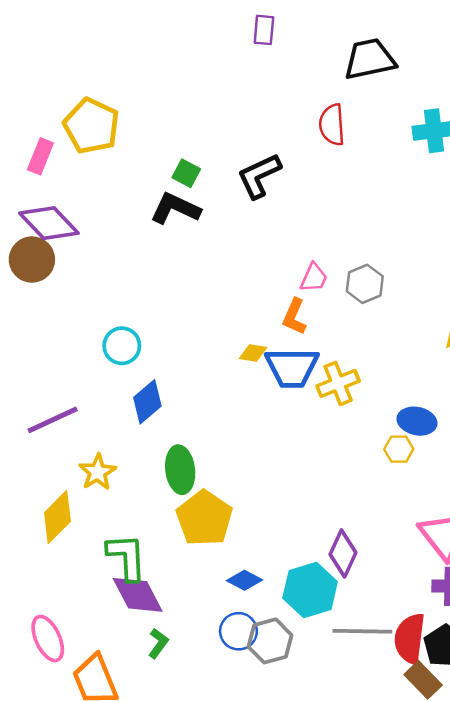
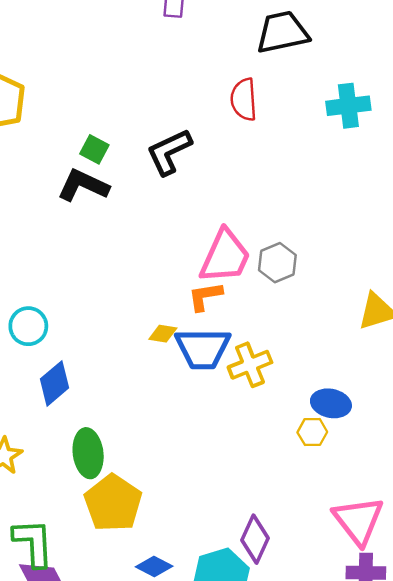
pink trapezoid: (314, 278) -> (225, 256), size x1.8
orange L-shape: (294, 317) -> (205, 296), turned 57

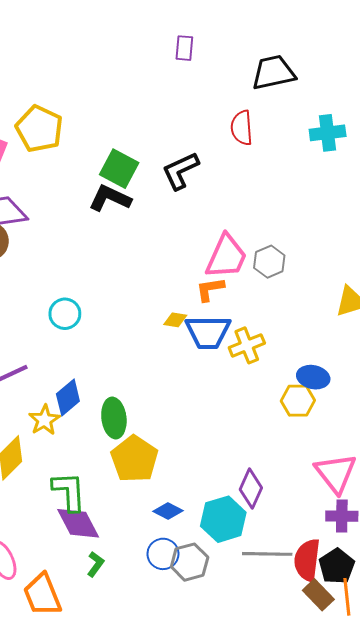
green square: (94, 149) -> (119, 169), size x1.6
blue diamond: (54, 383) -> (68, 398), moved
yellow hexagon: (312, 432) -> (298, 401), size x1.4

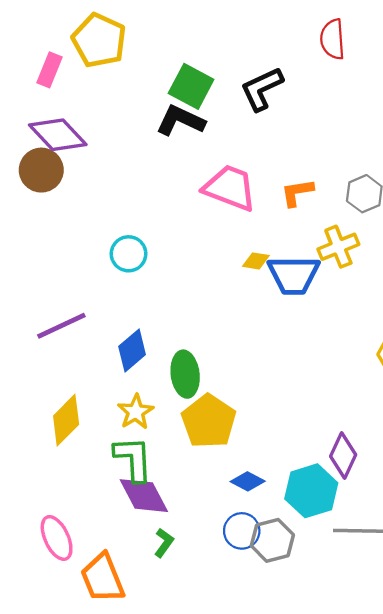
pink trapezoid: (226, 257) -> (230, 188), moved, turned -93
orange L-shape: (210, 289) -> (297, 192), moved
yellow cross: (247, 345) -> (338, 247), moved
yellow star: (44, 420) -> (136, 412), moved

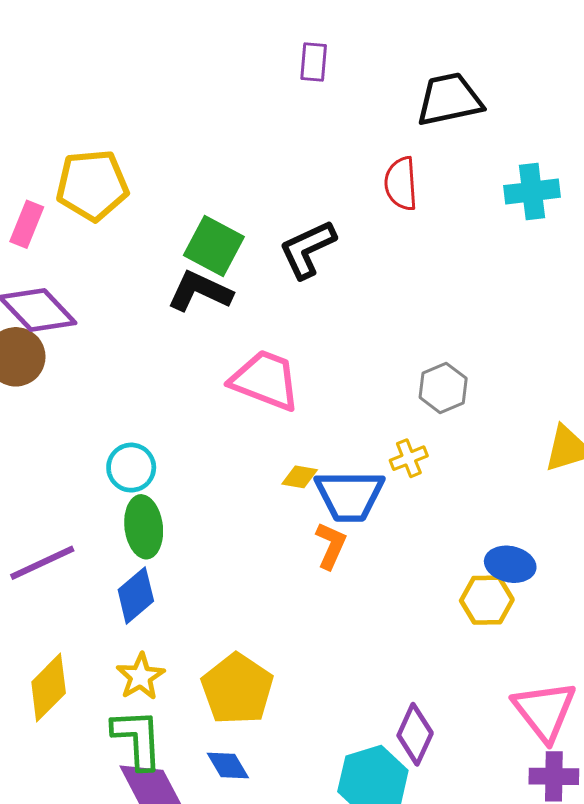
yellow pentagon: (99, 40) -> (92, 185), turned -30
orange L-shape: (297, 192) -> (331, 546), moved, turned 123
yellow cross: (338, 247) -> (409, 458), size x0.7
green ellipse: (185, 374) -> (144, 527), moved
blue diamond: (248, 481) -> (228, 765), moved, turned 32

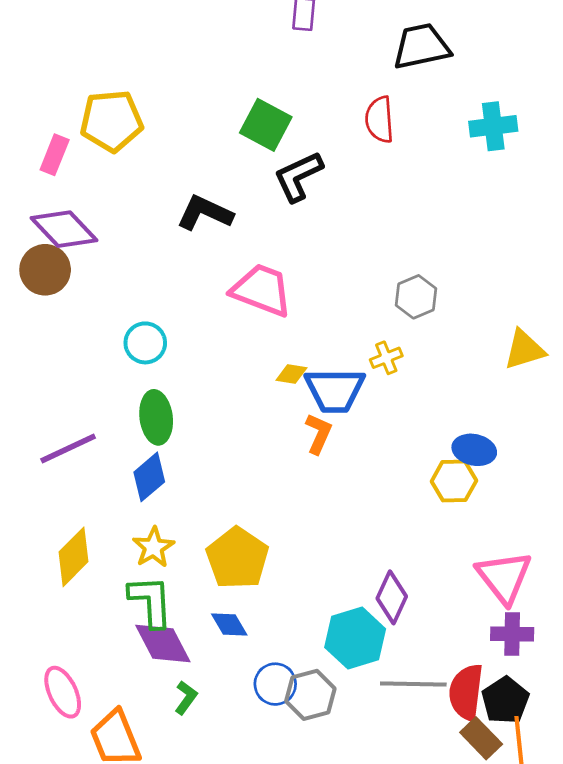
green square: (214, 246) -> (266, 125), moved
cyan circle: (131, 468) -> (145, 343), moved

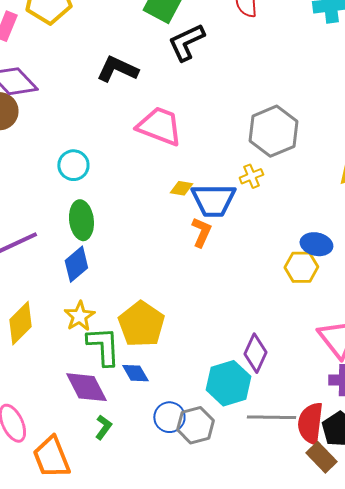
gray hexagon: (416, 297) -> (273, 131), size x1.6
green L-shape: (151, 601) -> (103, 346), moved

